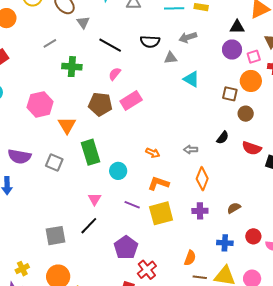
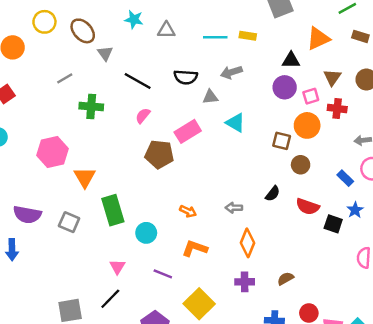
pink rectangle: (131, 101) -> (188, 131), moved
brown pentagon: (100, 104) -> (159, 154), moved
yellow square: (161, 213) -> (199, 304), moved, turned -30

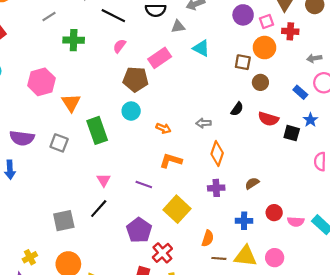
cyan circle: (146, 233) -> (131, 111), moved

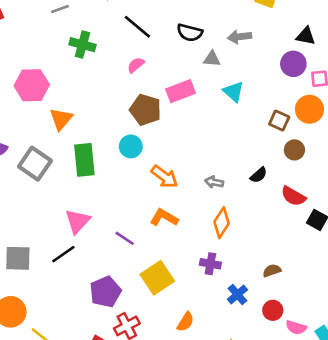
orange arrow: (163, 128) -> (164, 177), size x1.5
gray square: (59, 143) -> (35, 164), size x1.4
pink triangle: (104, 180) -> (78, 221), size x1.5
brown semicircle: (252, 183) -> (272, 271), moved
blue cross: (244, 221) -> (237, 294), moved, turned 35

